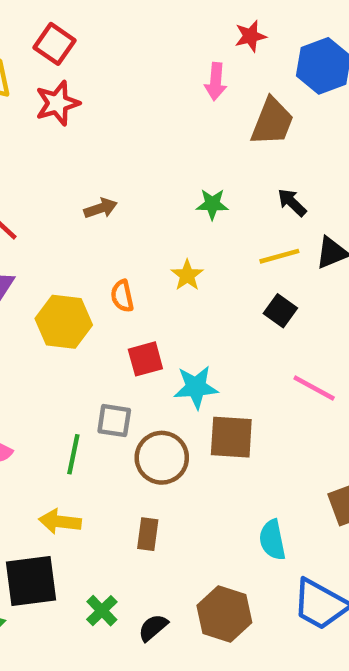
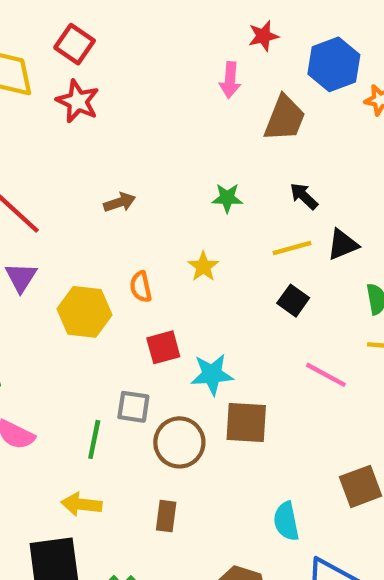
red star: (57, 103) -> (78, 101), turned -30

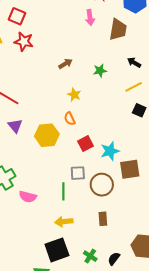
brown arrow: (120, 202) -> (65, 64), moved
yellow star: (203, 267) -> (74, 95), moved

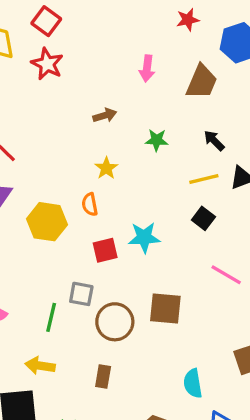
pink arrow: (90, 18) -> (147, 68), moved
cyan star: (110, 151) -> (144, 237), moved

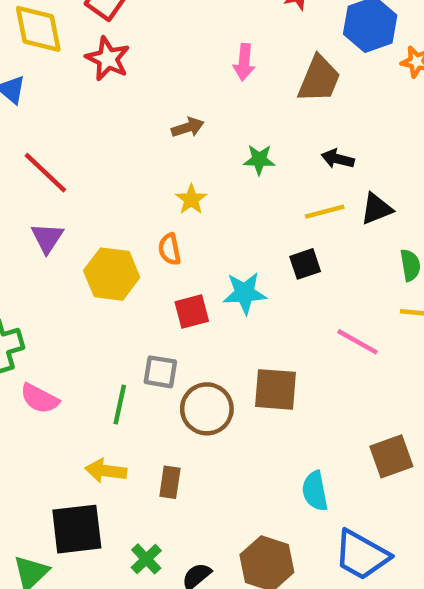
black arrow: (214, 141) -> (338, 159), turned -30
black square: (203, 218) -> (305, 264), moved, turned 35
brown rectangle: (103, 377) -> (170, 482), moved

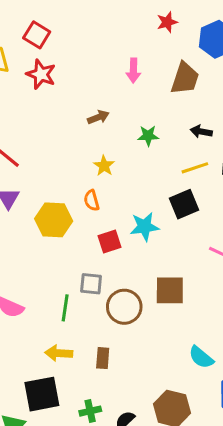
black square: (305, 264) -> (184, 204), size x1.4
cyan semicircle: (315, 491) -> (201, 357), turned -36
green cross: (146, 559) -> (90, 411), turned 35

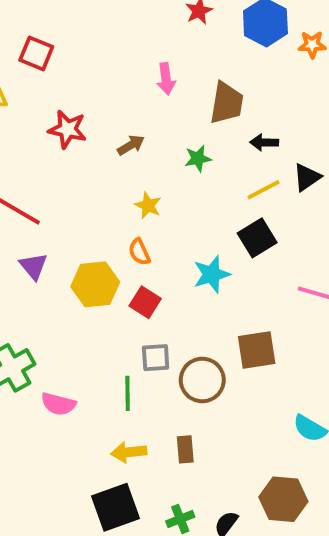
red star: (41, 74) -> (68, 129), moved
brown trapezoid: (185, 78) -> (227, 103), moved
red square: (110, 241) -> (145, 302), moved, turned -30

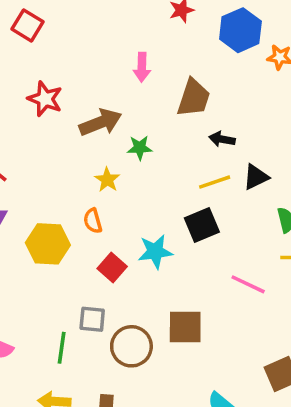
brown arrow: (131, 145) -> (100, 122), size x1.6
green star: (198, 158) -> (140, 148), moved
red square: (145, 302) -> (112, 267), moved

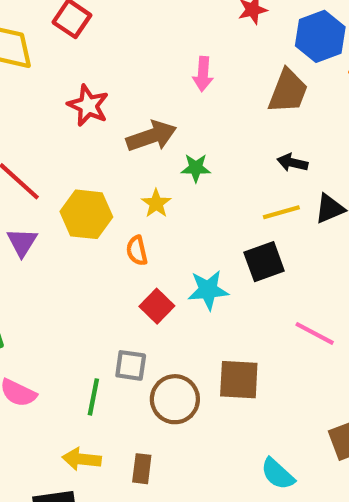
brown trapezoid: (194, 98) -> (288, 91), moved
yellow hexagon: (48, 244) -> (86, 214), moved

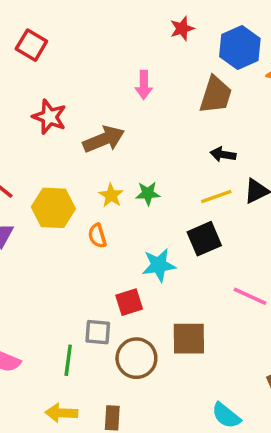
green star: (196, 168) -> (148, 193), moved
red square: (157, 306) -> (129, 302), moved, turned 32

